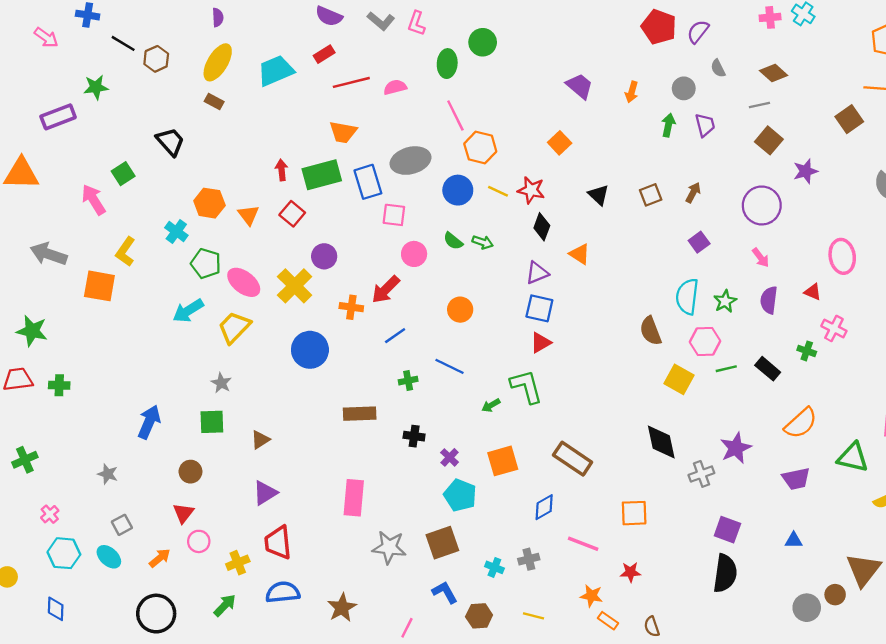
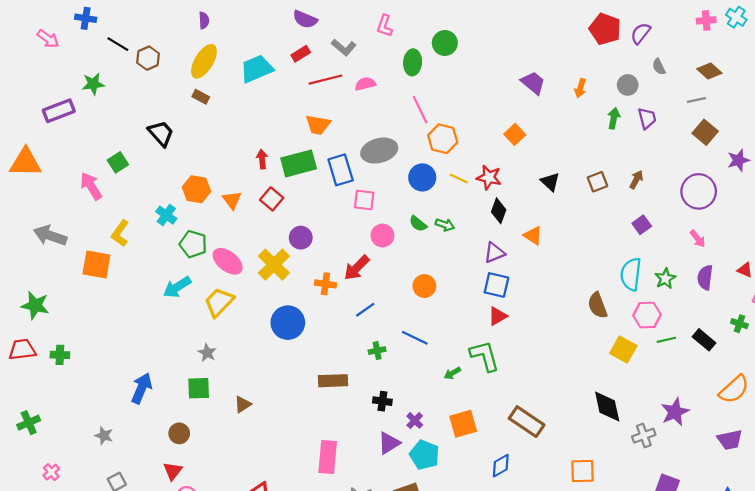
gray L-shape: (381, 21) -> (344, 47), moved
purple triangle: (265, 493) -> (389, 443), moved

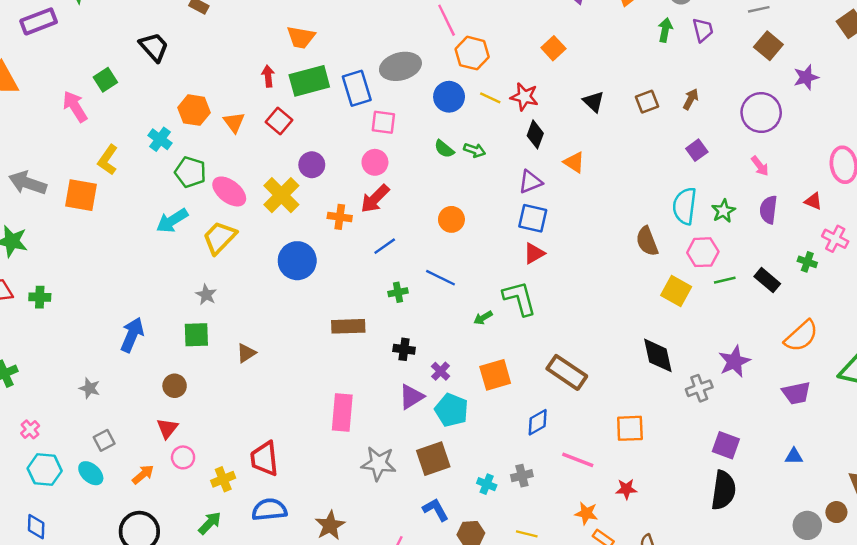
orange trapezoid: (318, 125) -> (301, 37), moved
gray arrow: (50, 236) -> (28, 183), moved
pink circle: (382, 236) -> (375, 162), moved

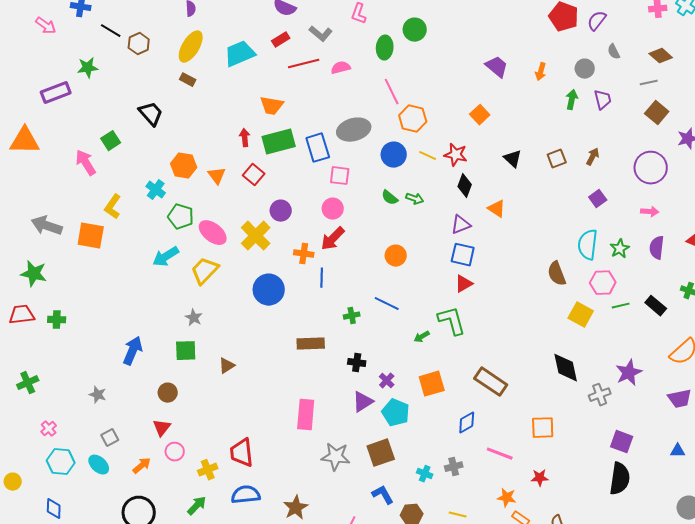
pink arrow: (760, 166) -> (650, 212), turned -48
blue line: (385, 246) -> (322, 278), moved, turned -54

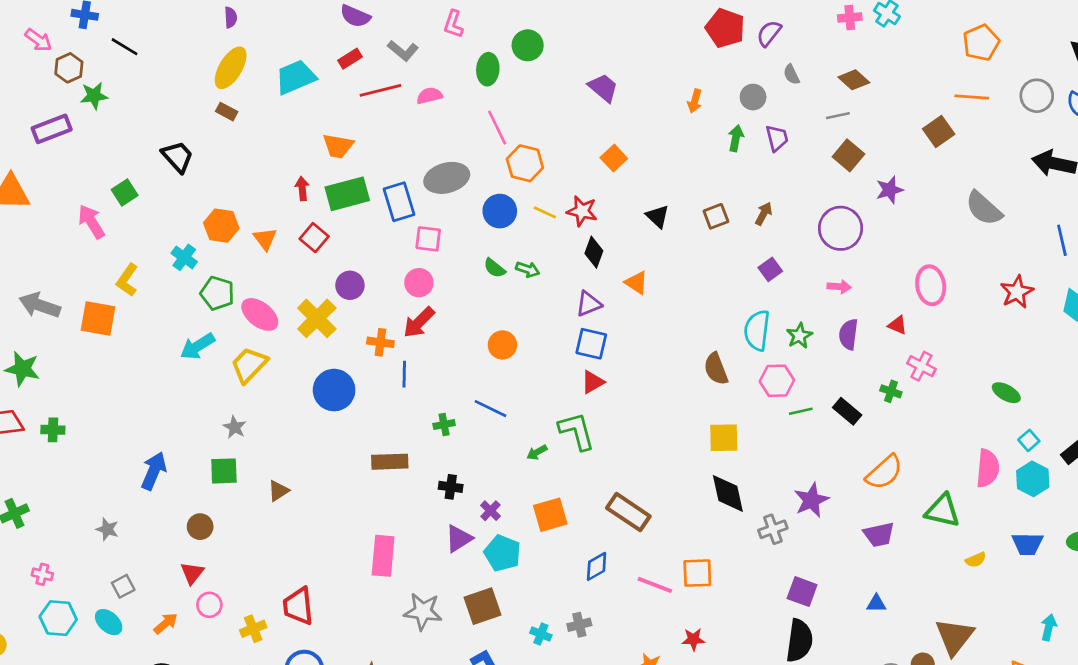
brown hexagon: (139, 44) -> (69, 68), moved
purple trapezoid: (497, 67) -> (603, 88), moved
yellow square: (581, 315) -> (724, 438), moved, turned -30
pink cross: (49, 429) -> (42, 574), turned -35
pink line: (500, 454) -> (655, 585), moved

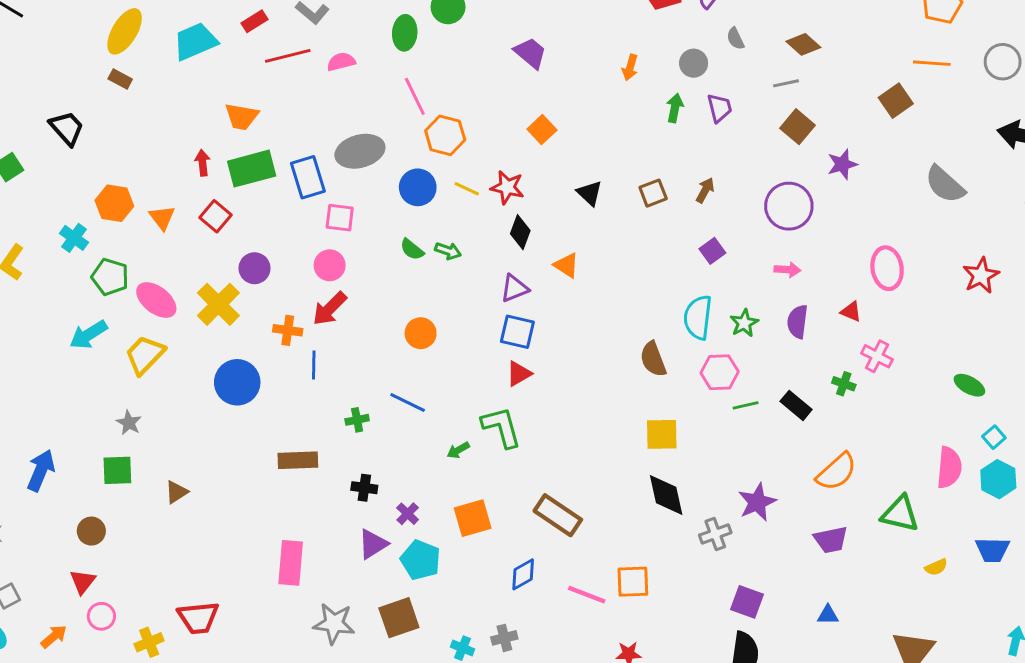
red trapezoid: (298, 606) -> (198, 618), turned -90

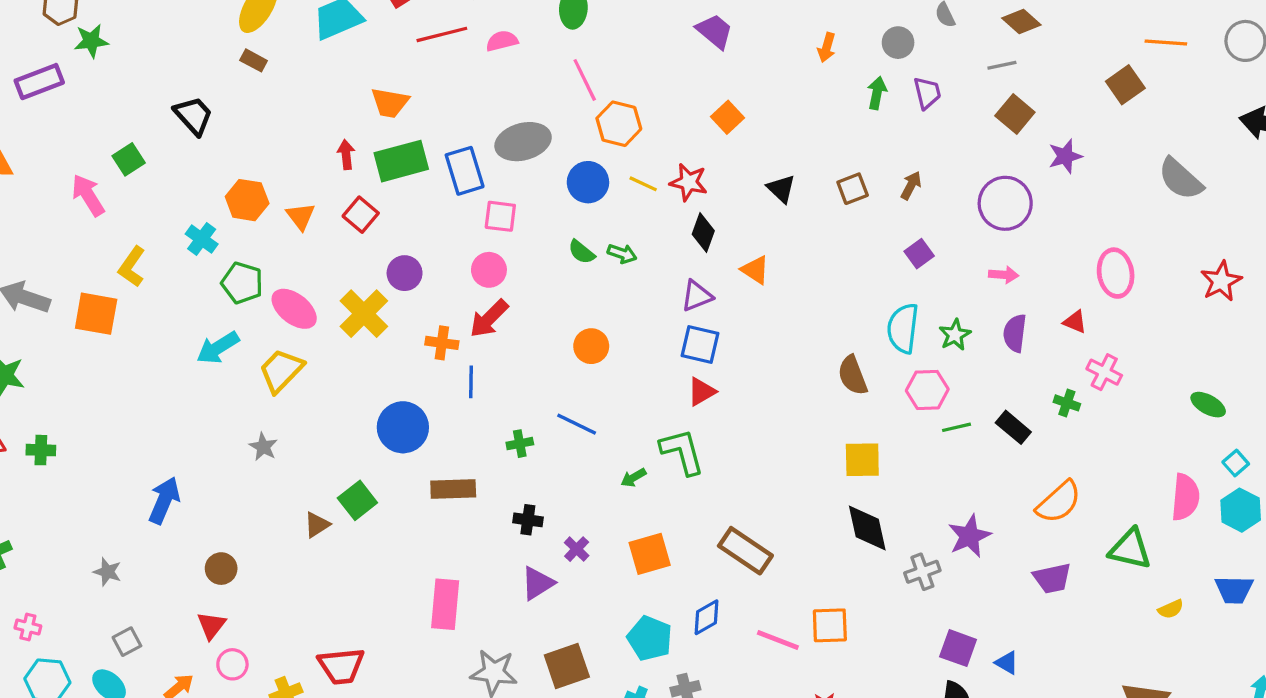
blue circle: (237, 382) -> (403, 427), moved
green square: (117, 470) -> (357, 500), moved, turned -36
cyan pentagon: (421, 560) -> (650, 638), moved
blue triangle: (828, 615) -> (1007, 663), moved, turned 30

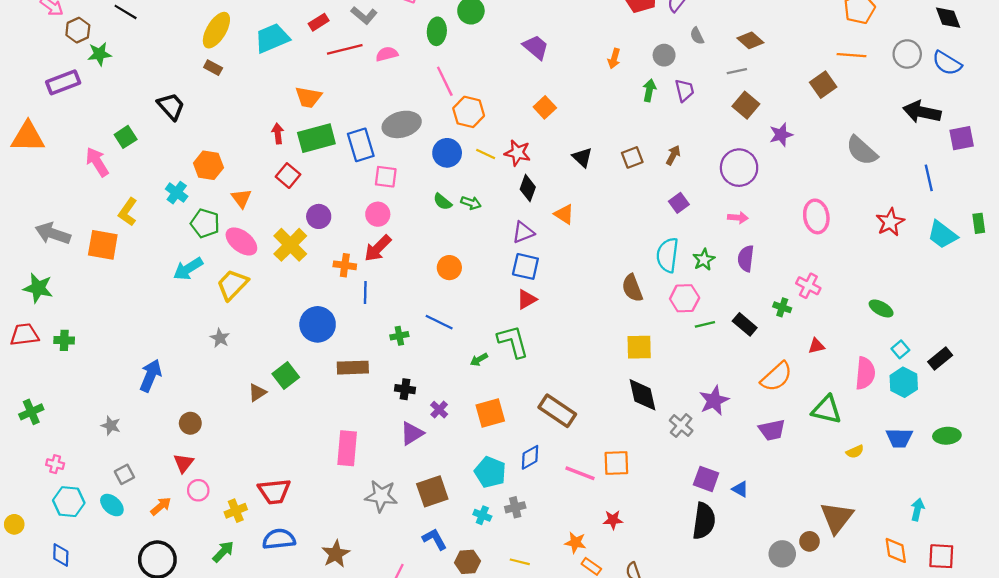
orange triangle: (301, 216) -> (241, 198), moved
red triangle: (1075, 322) -> (816, 346), moved, turned -36
gray cross: (922, 572) -> (681, 426), turned -30

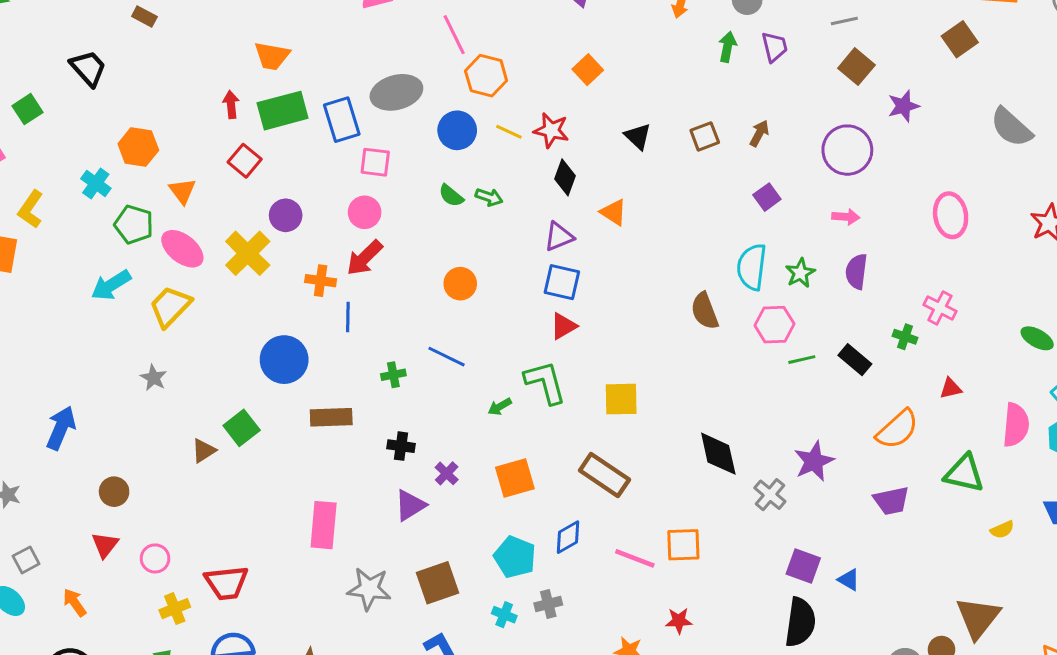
yellow square: (639, 347) -> (621, 399), moved
pink circle: (198, 490) -> (155, 558), moved
orange arrow: (161, 506) -> (75, 602), turned -85

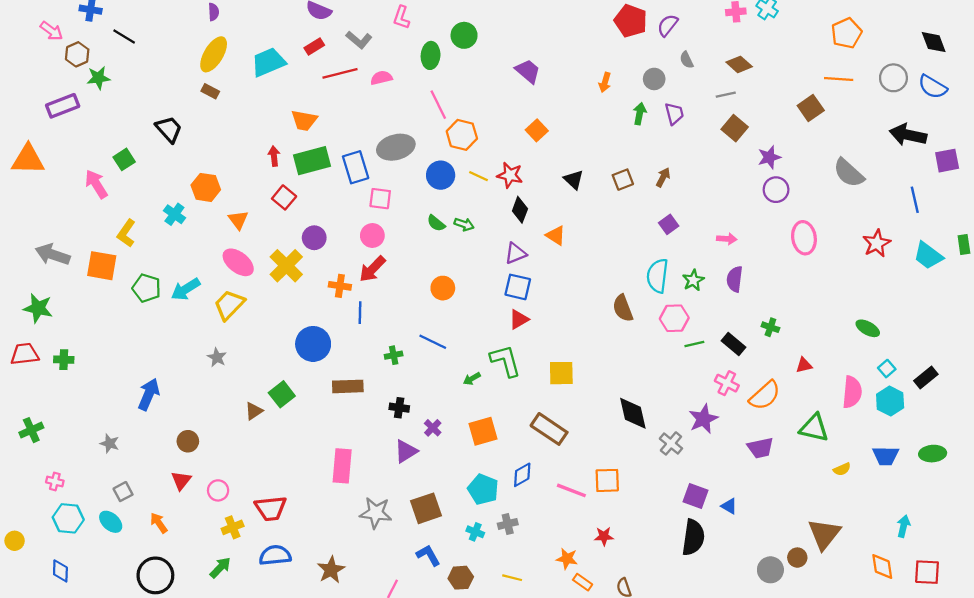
purple circle: (847, 150) -> (776, 190), moved, size x0.7
green pentagon: (134, 224) -> (146, 288), moved
pink cross: (940, 308) -> (727, 383), moved

